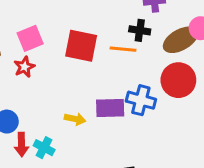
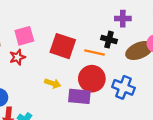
red circle: (178, 80) -> (92, 79), moved
blue cross: (141, 100) -> (123, 87), moved
yellow arrow: (75, 119) -> (53, 83), moved

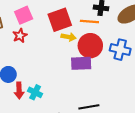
red square: (63, 46) -> (60, 20), turned -30
yellow arrow: (53, 83) -> (69, 37), moved

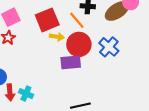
orange line: (89, 22) -> (77, 20), turned 48
blue cross: (120, 50) -> (109, 47), turned 30

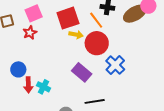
blue cross: (109, 47) -> (115, 65), moved
purple rectangle: (71, 62) -> (82, 72), moved, turned 42

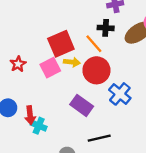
pink square: (34, 13) -> (50, 68), moved
red arrow: (28, 85) -> (30, 115), moved

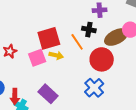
red circle: (96, 70) -> (102, 59), moved
purple rectangle: (82, 105) -> (48, 94), moved

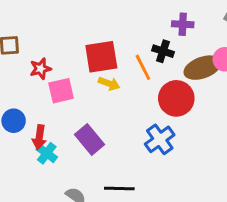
pink square: (37, 58) -> (61, 91), moved

